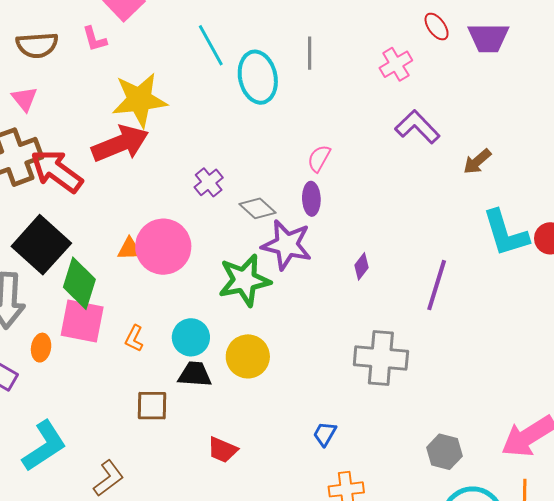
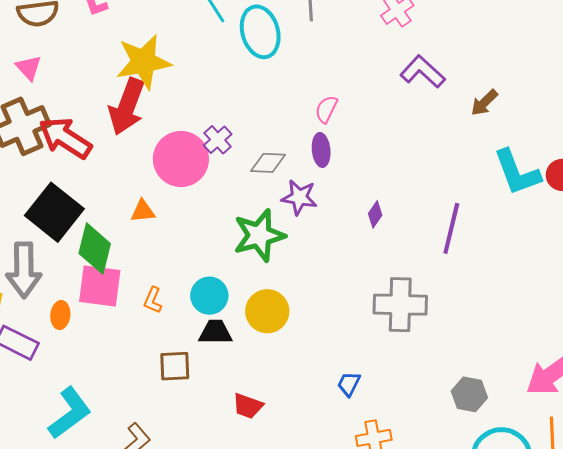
red arrow: (120, 144) -> (127, 107), turned 136
gray diamond: (258, 208) -> (268, 163), turned -36
purple star: (287, 245) -> (299, 197), size x0.7
pink circle: (163, 247) -> (181, 159), moved

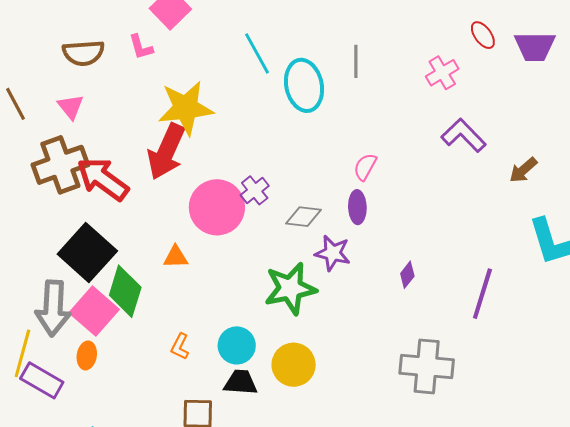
pink square: (100, 286) -> (94, 311), moved, turned 30

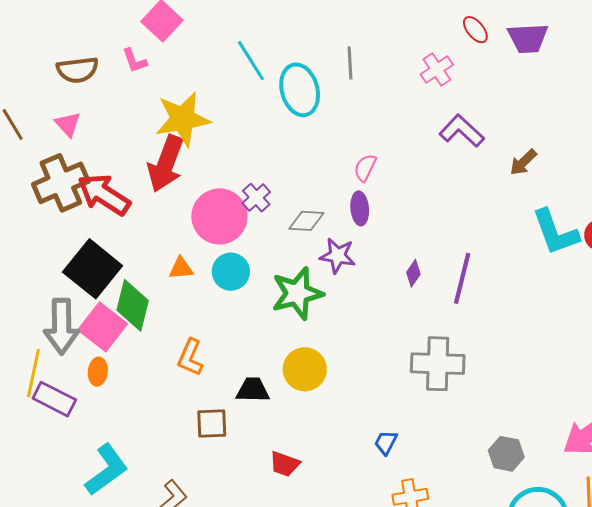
purple line: (482, 294) -> (462, 278), moved
cyan circle: (237, 345) -> (231, 272), moved
orange L-shape: (180, 346) -> (190, 357), size x1.4

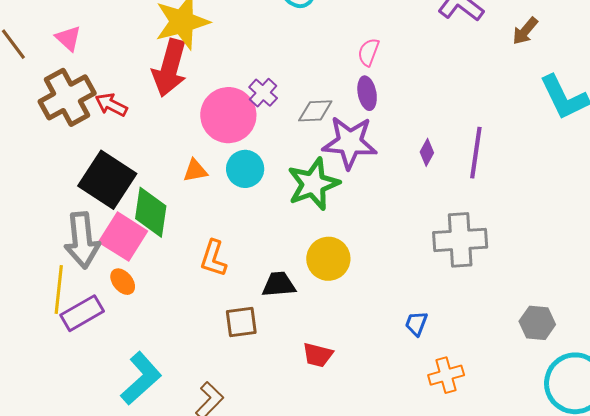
red arrow: (104, 195) -> (111, 105), size x0.6
purple star: (338, 256) -> (350, 142), size x1.5
orange ellipse: (98, 372) -> (123, 282), turned -40
purple rectangle: (54, 399) -> (82, 313), turned -51

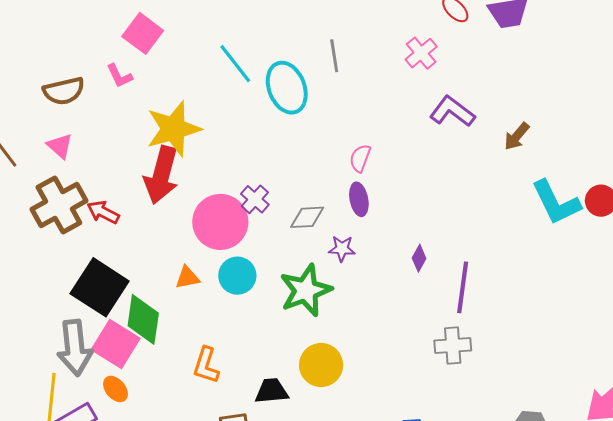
purple star: (350, 142) -> (342, 249), size x0.5
purple line: (476, 153) -> (463, 287), moved
gray cross: (460, 240) -> (453, 346), size x0.7

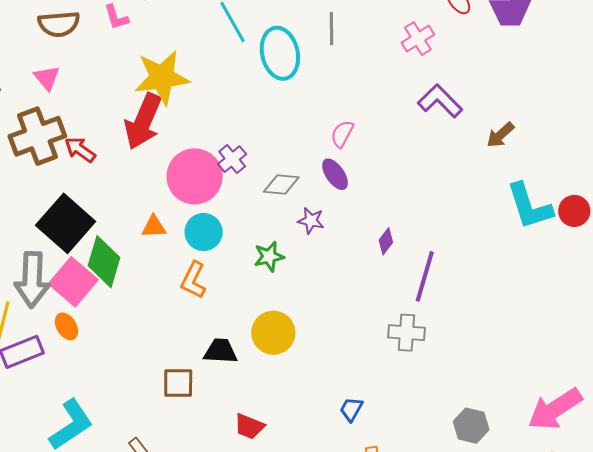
purple ellipse: (359, 199) -> (335, 174), turned -32
green star: (306, 290) -> (269, 257), size x0.6
orange L-shape: (206, 365) -> (193, 280), moved

